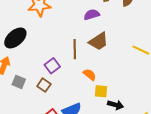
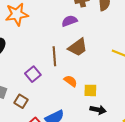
brown square: (44, 85) -> (21, 101), moved
yellow square: (101, 91) -> (90, 90), moved

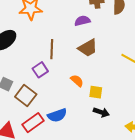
brown line: (54, 56) -> (52, 49), moved
brown square: (21, 101) -> (26, 96), size x1.5

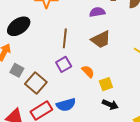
purple square: (40, 70) -> (64, 64), moved
yellow square: (96, 92) -> (106, 84), turned -32

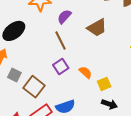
purple semicircle: (97, 12) -> (64, 17), moved, turned -35
brown line: (65, 38) -> (61, 41), turned -30
brown trapezoid: (101, 40) -> (97, 28), moved

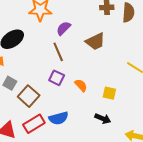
purple square: (61, 67) -> (57, 78), turned -35
yellow square: (104, 84) -> (109, 93), moved, turned 32

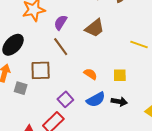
purple square: (57, 78) -> (65, 99), moved, turned 35
brown square: (29, 96) -> (41, 70), moved, turned -30
blue semicircle: (59, 118) -> (96, 100), moved

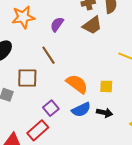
purple semicircle: (61, 22) -> (57, 24), moved
brown trapezoid: (95, 28) -> (92, 25), moved
orange semicircle: (90, 74) -> (77, 84), size x1.6

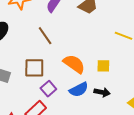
brown square: (27, 78) -> (34, 68), moved

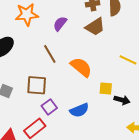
orange semicircle: (74, 64) -> (81, 67), moved
black arrow: (102, 92) -> (122, 100), moved

